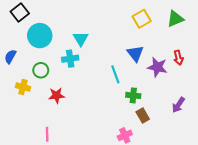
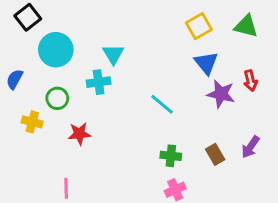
green triangle: (175, 19) -> (246, 26), turned 36
blue triangle: (135, 53) -> (206, 63), moved
cyan line: (115, 74) -> (162, 104), turned -30
green cross: (133, 95) -> (171, 156), moved
brown rectangle: (143, 115) -> (215, 154), moved

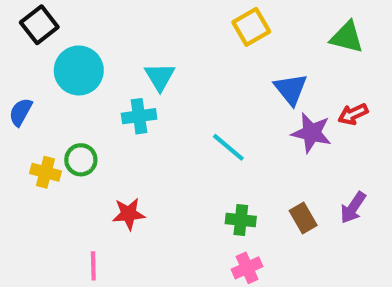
yellow square: (199, 26) -> (251, 27), moved
red arrow: (250, 81) -> (353, 114), turned 78
green circle: (57, 98) -> (81, 160), moved
red star: (79, 134) -> (129, 214), moved

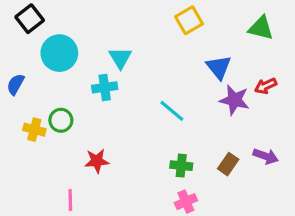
purple arrow: (353, 208) -> (266, 156), turned -105
brown rectangle: (303, 218) -> (228, 164), turned 65

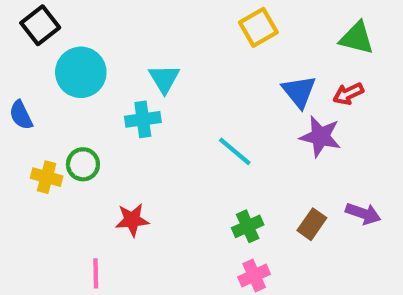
blue semicircle: (16, 84) -> (21, 115), turned -55
red arrow: (266, 86) -> (348, 94), moved
green cross: (181, 166) -> (248, 226), turned -30

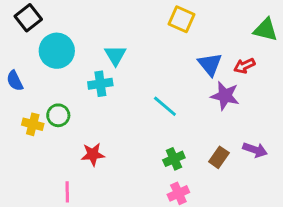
yellow square: (258, 27) -> (181, 19), turned -36
green triangle: (357, 38) -> (266, 30), moved

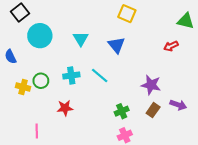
blue triangle: (210, 64) -> (116, 45), moved
cyan cross: (100, 84) -> (71, 75), moved
purple star: (225, 96) -> (151, 85), moved
cyan line: (165, 106) -> (100, 75), moved
pink line: (67, 192) -> (37, 131), moved

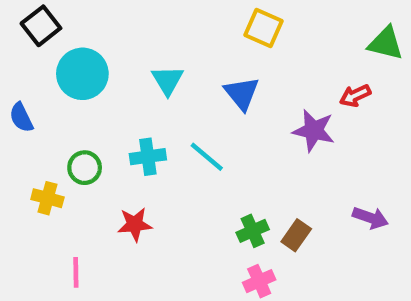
purple star: (151, 85) -> (314, 131), moved
yellow cross: (23, 87) -> (47, 198), moved
brown rectangle: (153, 110) -> (296, 235), moved

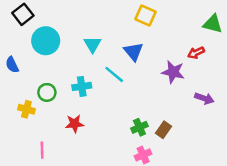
cyan line: (207, 157) -> (114, 74), moved
purple arrow: (370, 218) -> (204, 98), moved

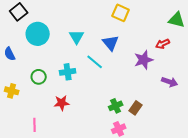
purple star: (173, 72) -> (144, 60), turned -30
yellow cross: (26, 109) -> (12, 91), moved

